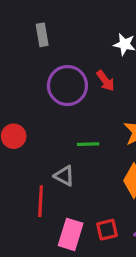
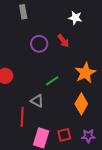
purple circle: (67, 86) -> (39, 44), size x0.7
green line: (88, 144) -> (52, 81), turned -32

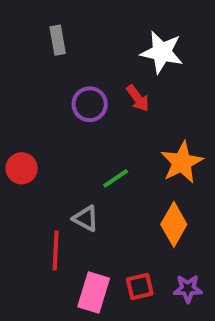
white star: (75, 18) -> (162, 52), size x1.5

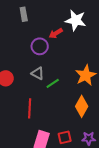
red arrow: (138, 98) -> (56, 33), moved, turned 96
gray triangle: (86, 218) -> (38, 73), moved
red line: (56, 250) -> (30, 108), moved

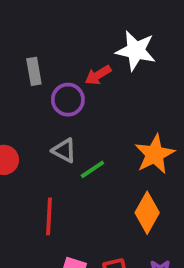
gray rectangle: (24, 14) -> (34, 71), moved

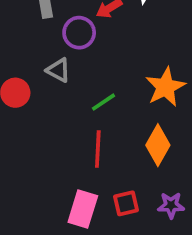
gray triangle: (64, 150) -> (58, 70), moved
red line: (49, 216) -> (98, 149), moved

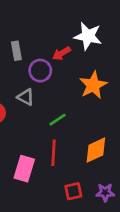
orange star: (165, 87) -> (93, 85), moved
orange diamond: (158, 145) -> (96, 150), turned 36
pink rectangle: (83, 209) -> (24, 169), moved

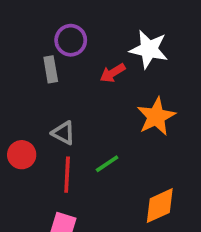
purple circle: (40, 71) -> (71, 40), moved
red line: (53, 153) -> (67, 175), moved

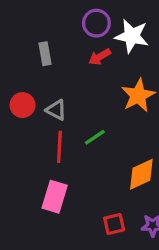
purple circle: (71, 40) -> (96, 23), moved
red circle: (22, 155) -> (22, 105), moved

